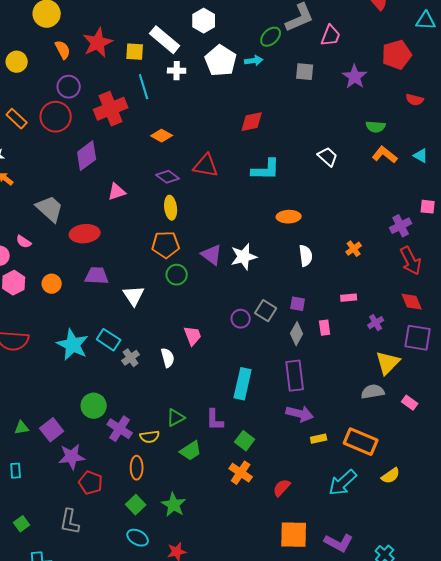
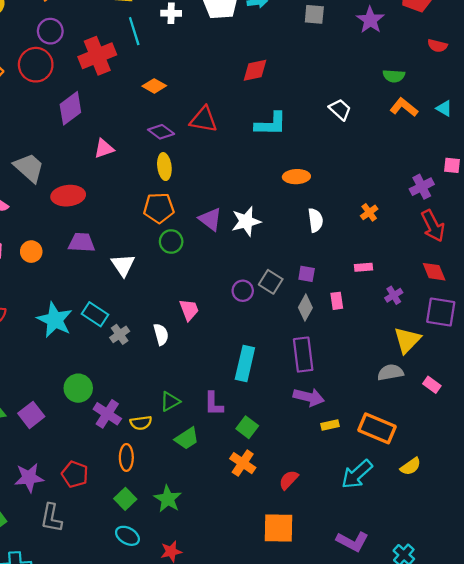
purple star: (72, 457) -> (29, 478), moved
orange square: (294, 535) -> (279, 528), moved

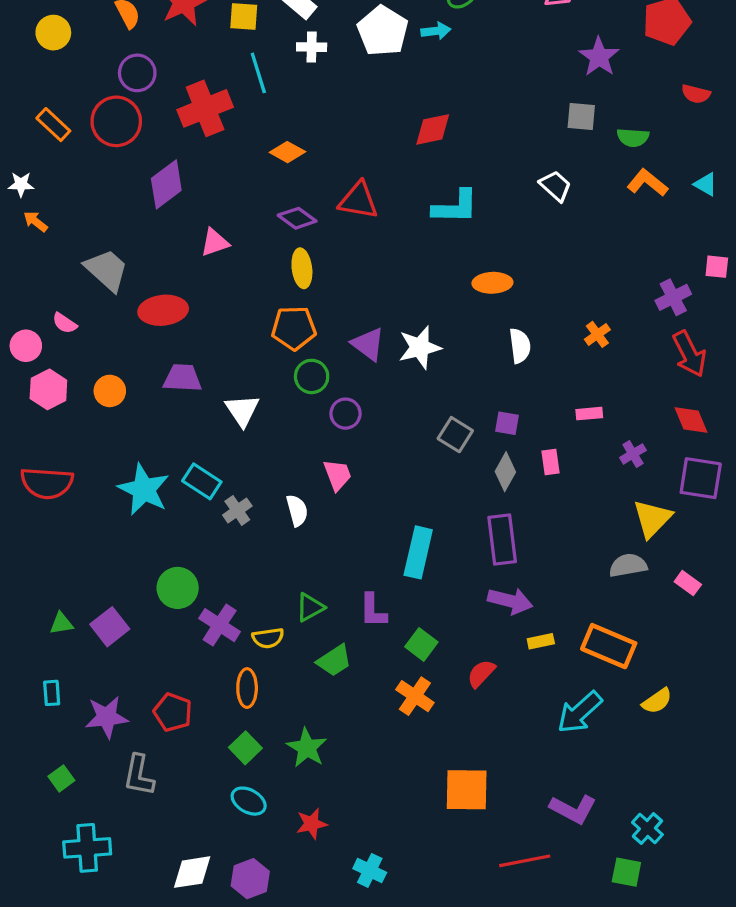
gray square: (314, 14) -> (581, 117), moved
purple circle: (243, 291) -> (346, 414), moved
red semicircle: (289, 480) -> (481, 674), moved

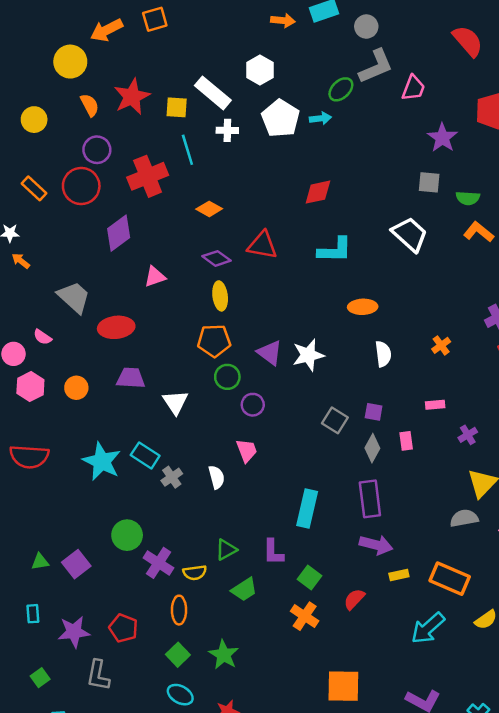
white trapezoid: (555, 186) -> (410, 234), size x1.5

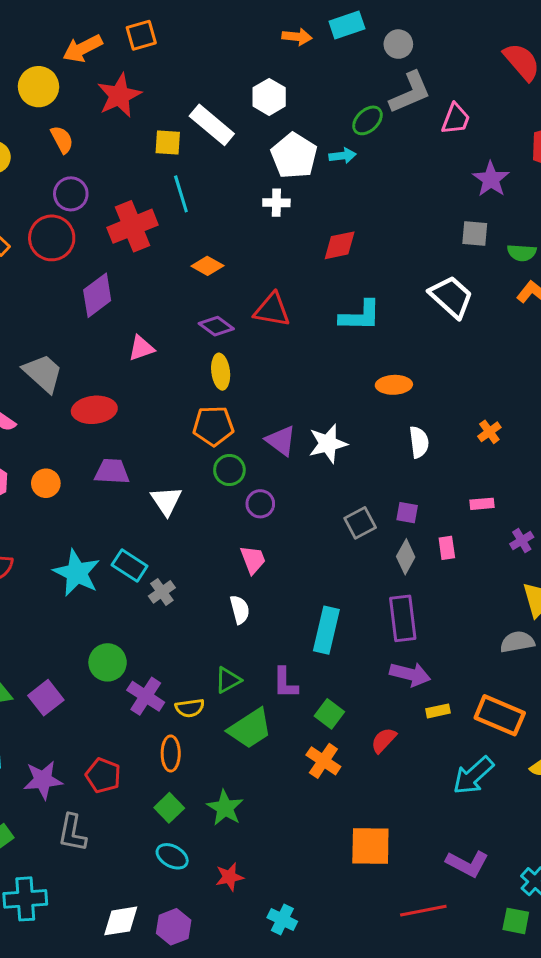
red star: (132, 97) -> (119, 95), moved
white cross: (227, 130) -> (276, 203), moved
gray square: (335, 420) -> (360, 523), turned 30
white semicircle: (216, 477) -> (240, 610), moved
green trapezoid: (244, 589) -> (250, 729), size x1.4

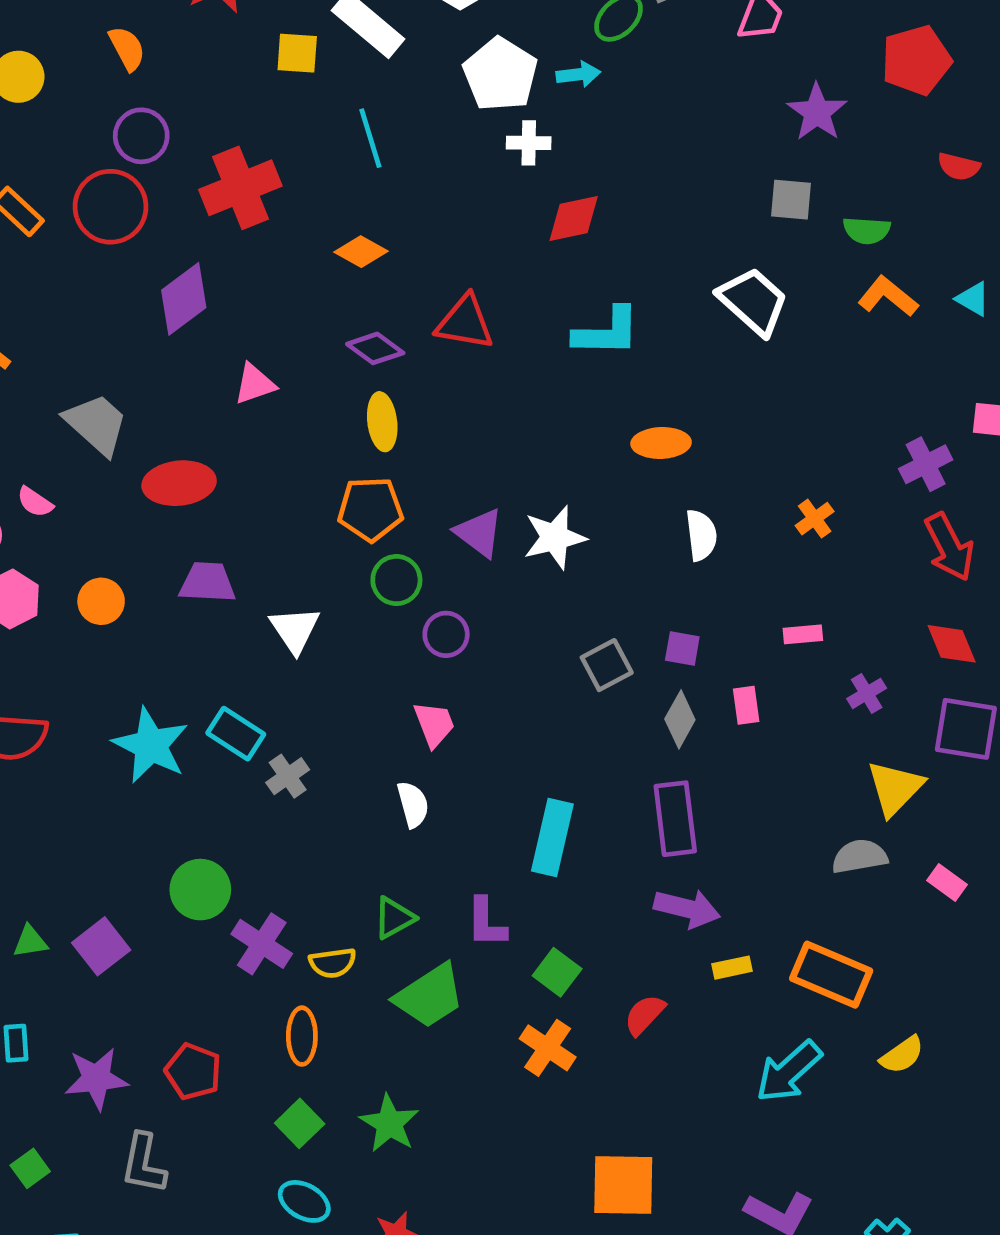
cyan line: (181, 194) -> (370, 138), moved
white cross: (276, 203) -> (529, 143), moved

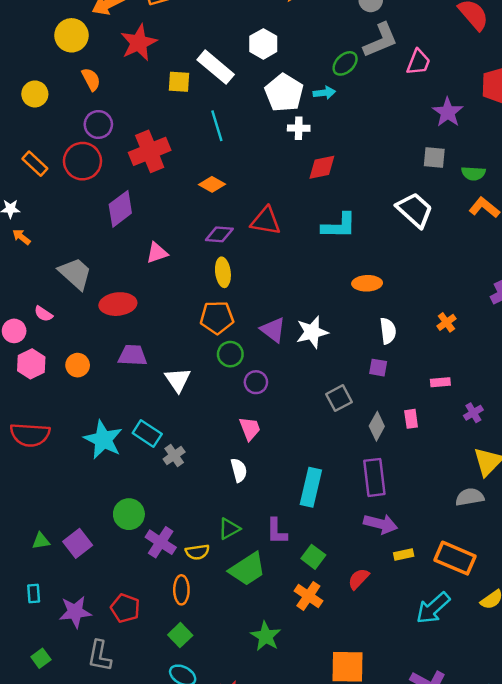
purple diamond: (375, 348) -> (219, 234), turned -32
purple square: (682, 649) -> (378, 368), moved
green star: (389, 1123) -> (266, 636), moved

